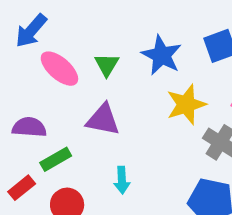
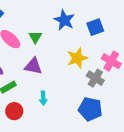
blue star: (162, 55) -> (64, 20), moved

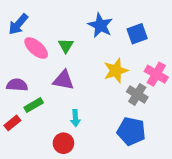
red circle: (14, 111) -> (63, 143), moved

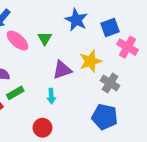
pink cross: (156, 74) -> (127, 47), moved
purple triangle: (63, 80) -> (62, 70), moved, turned -30
cyan arrow: (75, 118) -> (51, 96), moved

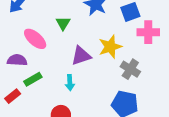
pink ellipse: (17, 41) -> (35, 39), moved
pink cross: (127, 47) -> (148, 32), turned -30

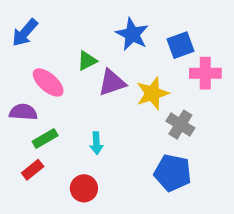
green triangle: (63, 23) -> (87, 61), turned 32
purple triangle: (81, 56) -> (112, 82), moved
red rectangle: (13, 96) -> (33, 170), moved

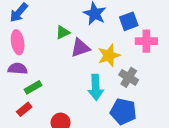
pink ellipse: (48, 82) -> (18, 42), moved, turned 40
cyan arrow: (96, 143) -> (96, 87), moved, size x1.6

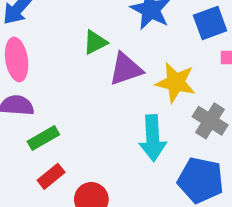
yellow star: (109, 55) -> (176, 82), turned 30
red rectangle: (24, 109) -> (51, 176), moved

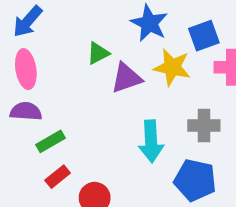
yellow star: (176, 82) -> (172, 67), moved
gray cross: (210, 121) -> (204, 125), turned -32

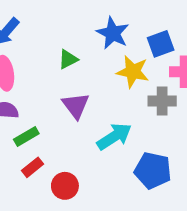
purple triangle: (126, 78) -> (76, 106), moved, turned -48
gray cross: (204, 125) -> (162, 101), moved
cyan arrow: (151, 141) -> (114, 136), turned -120

